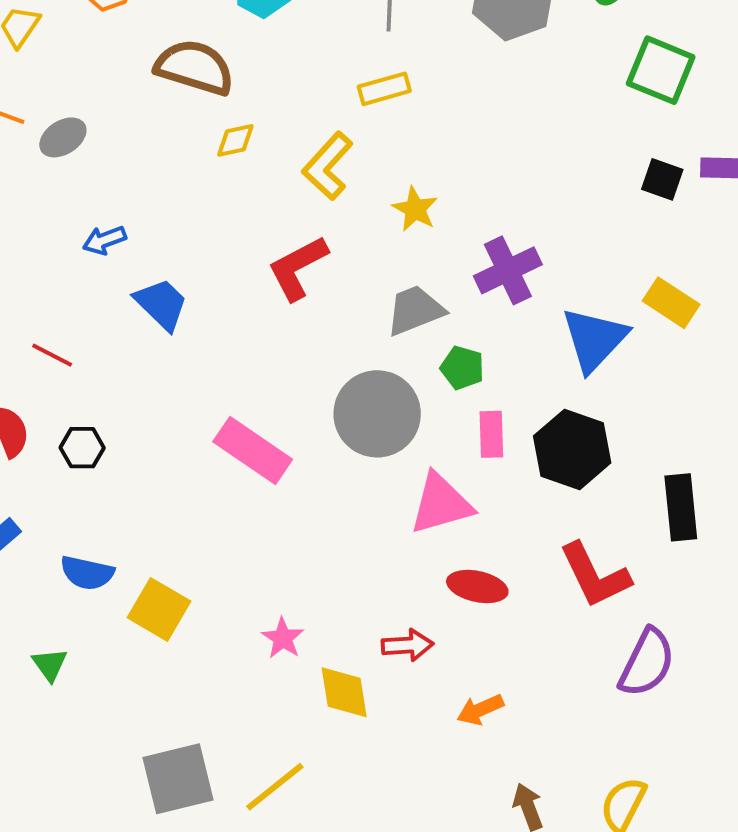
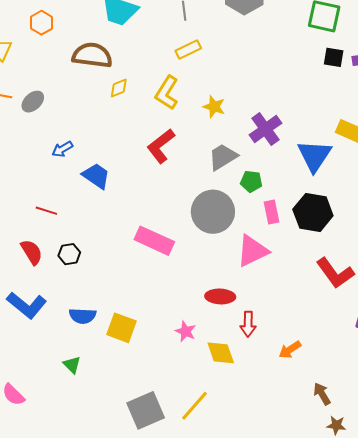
black square: (662, 179) -> (334, 57), moved
red ellipse: (477, 586) -> (220, 296), moved
red arrow: (408, 645) -> (248, 324), turned 105

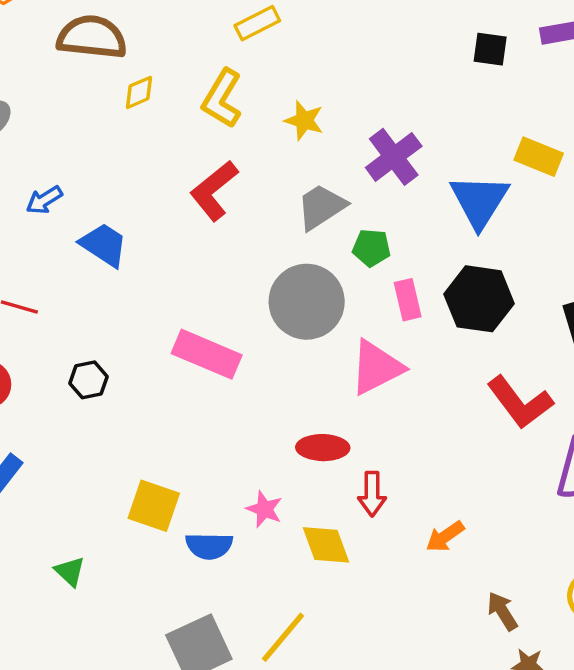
black square: (334, 57) -> (490, 49), moved
black hexagon: (69, 254) -> (88, 380), moved
blue semicircle: (83, 316) -> (209, 546), moved

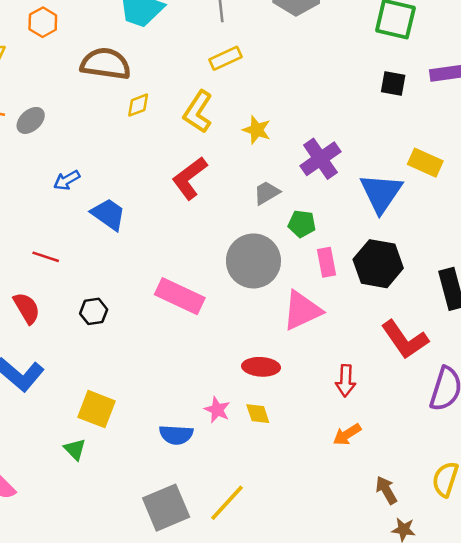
gray trapezoid: (321, 207) -> (267, 193), size x0.7
red arrow: (372, 494) -> (346, 381), moved
yellow square: (154, 506) -> (96, 409), moved
yellow diamond: (326, 545) -> (258, 414), moved, size x0.7

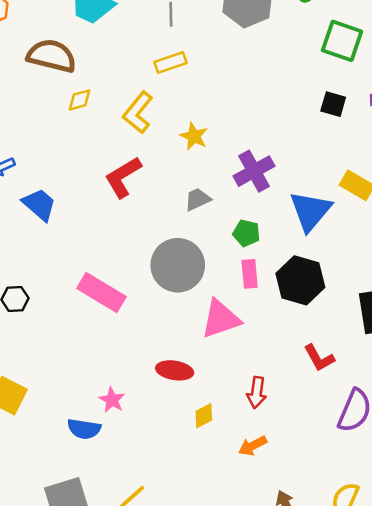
green pentagon: (302, 224) -> (246, 233), moved
red L-shape: (405, 340) -> (319, 358), size x0.7
pink star: (217, 410) -> (112, 400), moved
yellow diamond: (258, 414) -> (204, 416), moved, turned 75

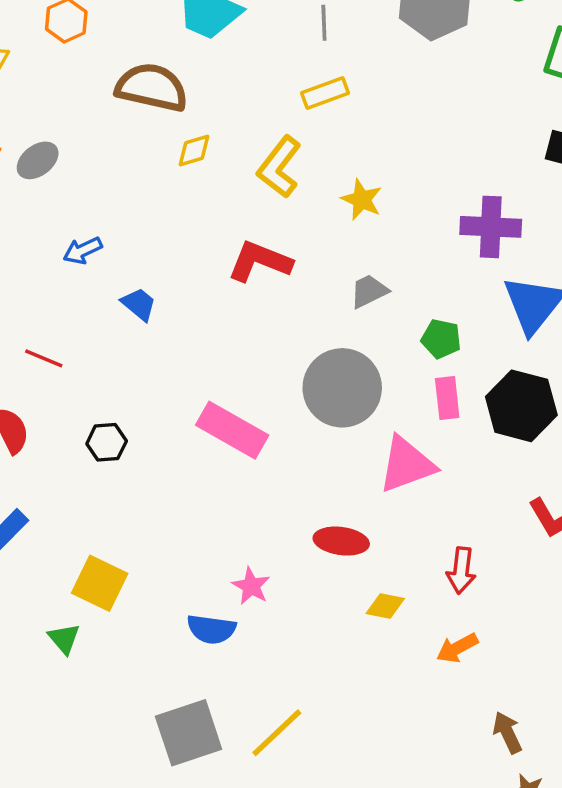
purple cross: (254, 171) -> (491, 227), moved, turned 33
red L-shape: (123, 177) -> (260, 261), turned 54
blue trapezoid: (39, 205) -> (139, 304), size x0.7
yellow diamond: (204, 416) -> (385, 606), turned 40

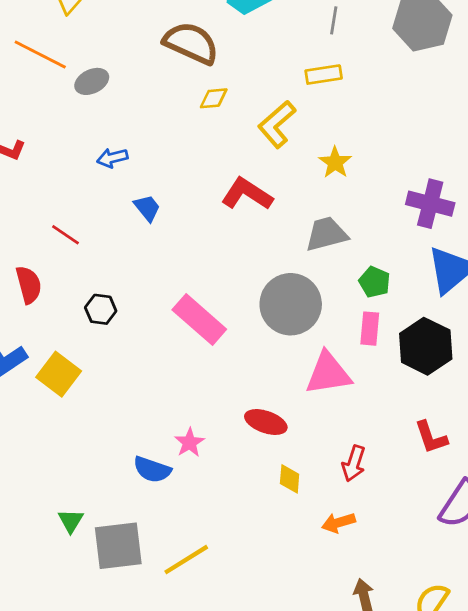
gray trapezoid: (369, 291) -> (326, 234), size x1.4
yellow square: (100, 583) -> (59, 374), moved
yellow diamond: (385, 606) -> (290, 479), turned 72
green triangle: (64, 639) -> (71, 521), moved

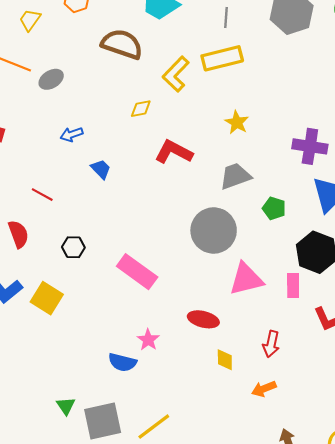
yellow rectangle: (324, 75) -> (222, 58), size x1.5
yellow diamond: (214, 98) -> (141, 109), moved
yellow L-shape: (277, 124) -> (176, 74), moved
pink rectangle: (199, 320) -> (137, 272), moved
pink rectangle: (370, 329) -> (293, 285), moved

